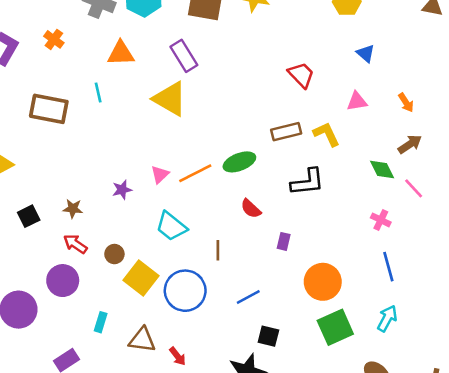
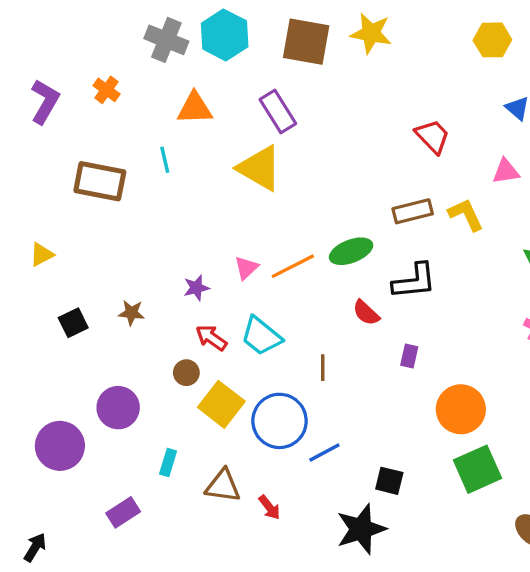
black L-shape: (308, 182) -> (414, 281), moved
red arrow: (75, 244) -> (211, 338), moved
blue line: (248, 297) -> (324, 453), moved

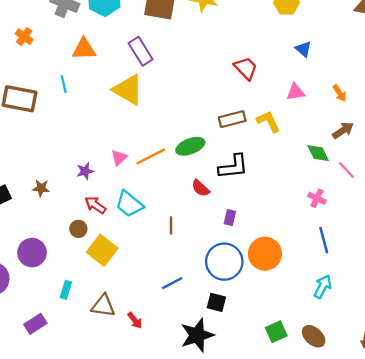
blue circle: (280, 421) -> (224, 262), moved
green square: (477, 469) -> (276, 332), moved, size x0.7

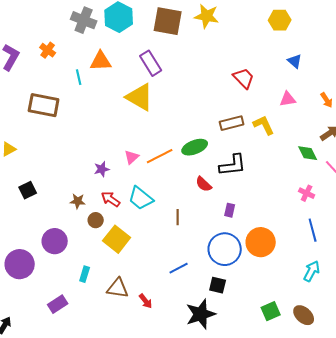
cyan line: (64, 84) -> (79, 77), moved
brown star: (41, 188) -> (78, 201), moved

